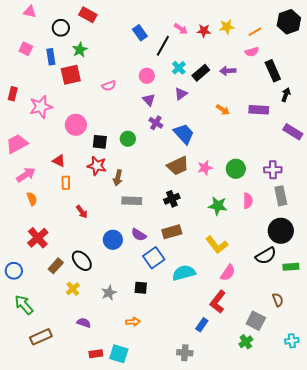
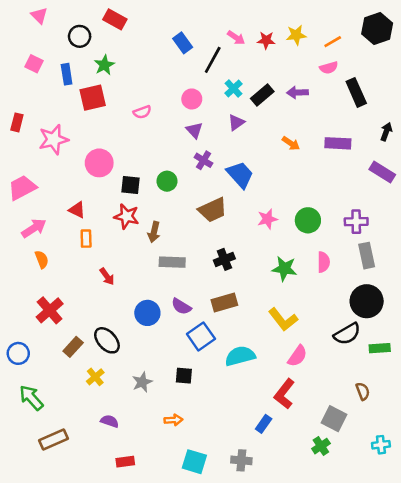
pink triangle: (30, 12) -> (39, 15), turned 32
black arrow: (286, 95) -> (386, 132), moved
brown trapezoid: (178, 166) -> (213, 210), moved
cyan square: (119, 354) -> (194, 462), moved

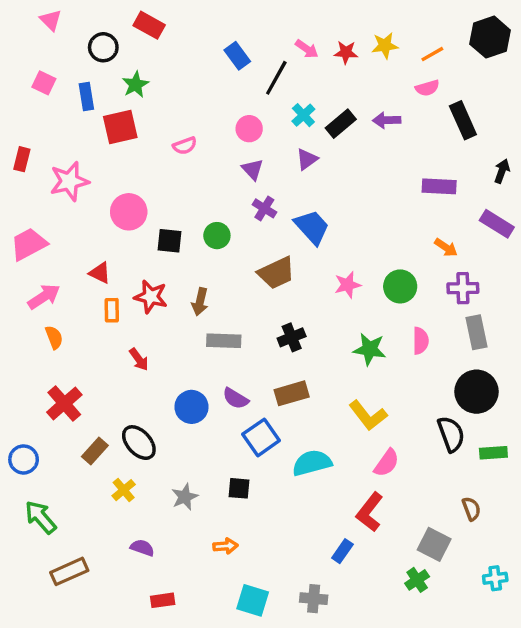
orange arrow: (291, 143) -> (446, 247), moved
red star: (127, 216) -> (151, 297), moved
black semicircle: (347, 334) -> (451, 434), turned -80

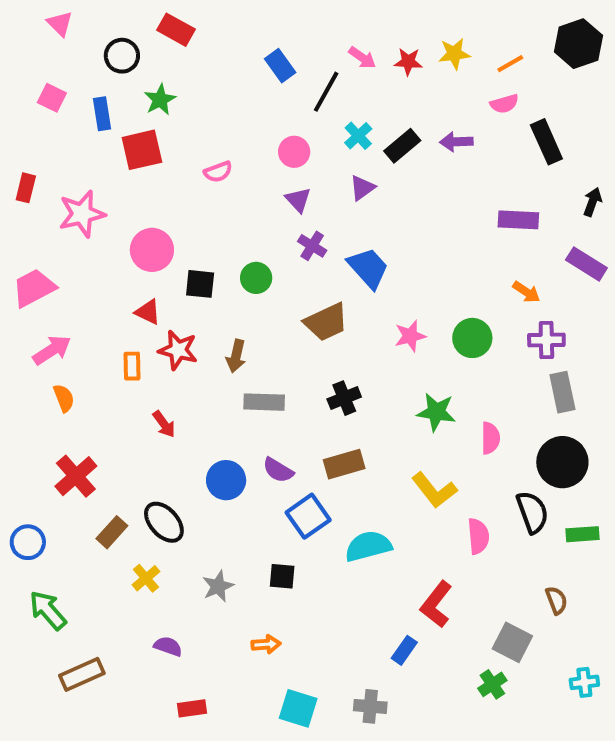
red triangle: (100, 273) -> (148, 312), moved
pink semicircle: (421, 341) -> (490, 438), moved
pink semicircle: (387, 463) -> (478, 536), moved, turned -40

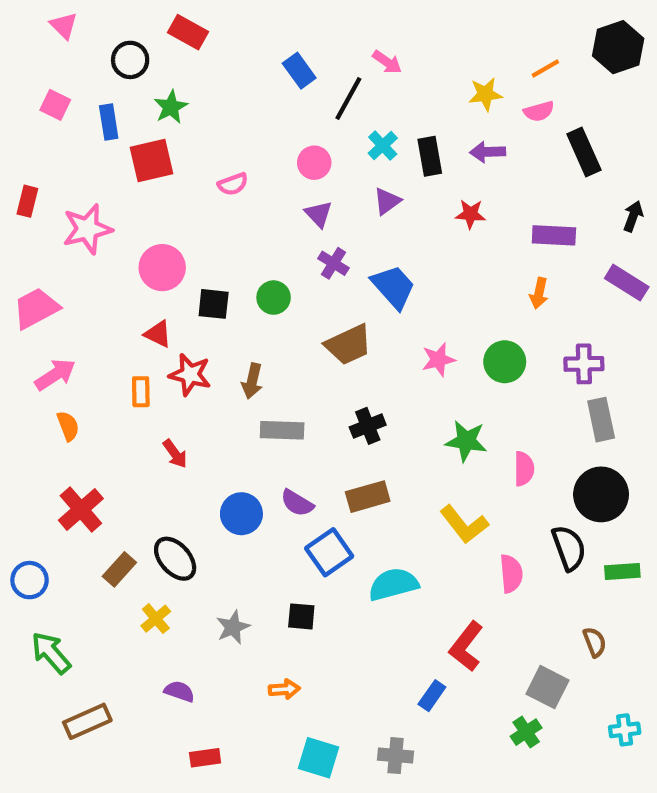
yellow star: (454, 54) -> (485, 94), moved
red star: (408, 62) -> (470, 214), moved
black rectangle: (402, 146) -> (430, 156), turned -60
orange arrow: (526, 292) -> (539, 293), moved, turned 68

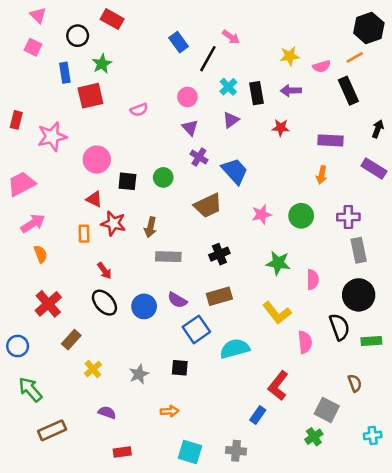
orange line: (545, 68) -> (355, 57), moved
pink square: (55, 105) -> (33, 47), moved
black ellipse: (175, 559) -> (104, 303), moved

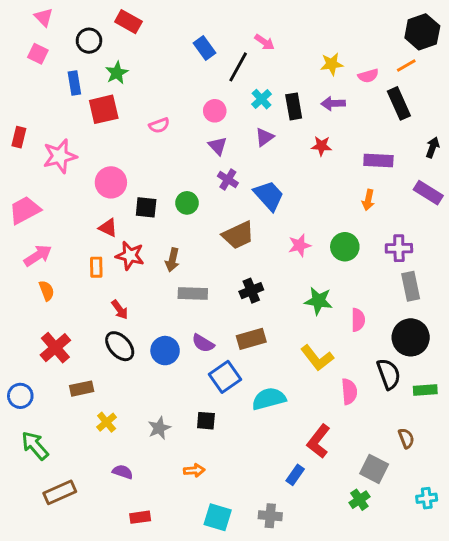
brown rectangle: (71, 340) -> (82, 389), turned 36

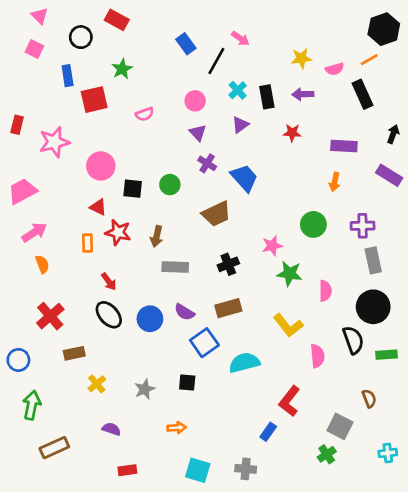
green star: (117, 73) -> (122, 69), moved
pink star: (300, 245) -> (272, 246), moved
green arrow: (35, 446) -> (32, 405), turned 52

